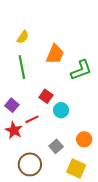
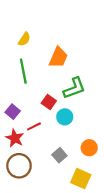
green L-shape: (81, 70) -> (74, 88), moved
brown circle: (30, 164) -> (19, 166), moved

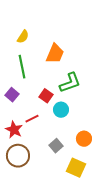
purple square: (13, 112) -> (12, 95), moved

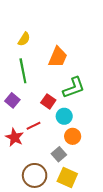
orange circle: (84, 139) -> (73, 136), moved
brown circle: (18, 156) -> (35, 175), moved
yellow square: (76, 168) -> (67, 178), moved

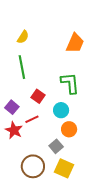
orange trapezoid: (58, 57) -> (75, 43), moved
green L-shape: (74, 88) -> (70, 83), turned -75
purple square: (12, 100) -> (12, 107), moved
red square: (48, 101) -> (38, 96), moved

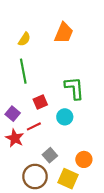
orange trapezoid: (75, 43) -> (64, 33), moved
red square: (38, 96) -> (40, 102), turned 32
orange circle: (69, 129) -> (84, 159), moved
gray square: (56, 146) -> (50, 155), moved

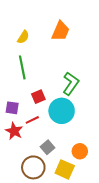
green L-shape: (74, 88) -> (71, 84), turned 40
purple square: (13, 114) -> (12, 108), turned -32
cyan circle: (65, 117) -> (62, 111), size x1.6

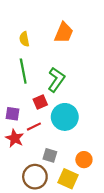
yellow semicircle: (23, 37) -> (24, 39), turned 136
green L-shape: (71, 84) -> (56, 80), moved
gray square: (47, 147) -> (50, 155), turned -32

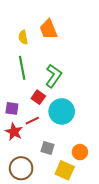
orange trapezoid: (64, 33) -> (48, 29), moved, turned 135
red square: (40, 102) -> (38, 97), turned -32
brown circle: (35, 177) -> (21, 168), moved

